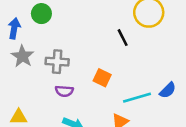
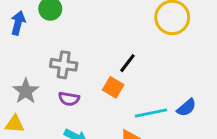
black line: (123, 38) -> (127, 63), moved, turned 60
gray star: (22, 56) -> (26, 91), moved

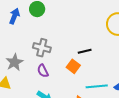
black line: (127, 63) -> (85, 51), turned 32
purple semicircle: (69, 99) -> (43, 71), turned 48

